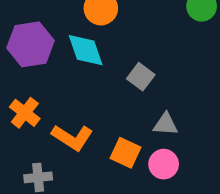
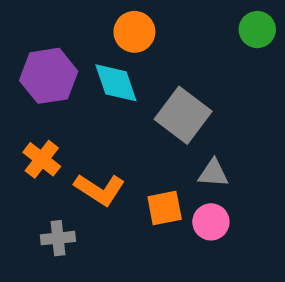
gray square: (141, 77) -> (183, 115), size x1.6
orange square: (126, 153) -> (165, 208), turned -36

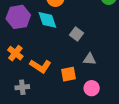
gray square: (183, 115) -> (77, 34), size x0.6
pink circle: (211, 222) -> (92, 88), moved

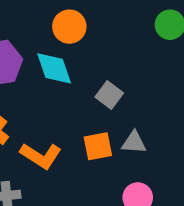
orange square: (69, 74) -> (98, 146), moved

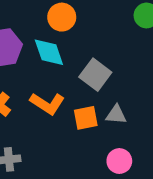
gray square: (109, 95) -> (95, 75), size x1.4
orange L-shape: (41, 156) -> (47, 103), moved

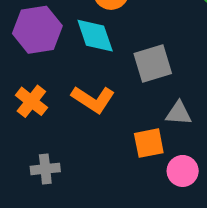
gray square: (95, 75) -> (153, 63), turned 36
orange square: (86, 118) -> (149, 143), moved

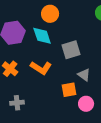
gray triangle: (179, 113) -> (84, 75), turned 32

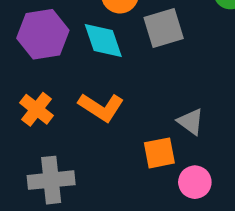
gray square: (71, 50) -> (164, 28), moved
gray cross: (17, 103) -> (51, 180), size x1.5

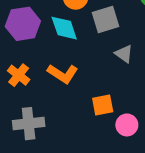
gray triangle: (191, 122) -> (124, 54), moved

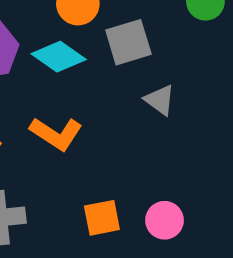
cyan diamond: (64, 28) -> (59, 57), turned -36
orange square: (103, 105) -> (102, 218), moved

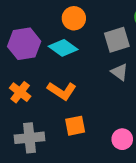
gray square: (128, 42) -> (117, 40), moved
orange square: (102, 218) -> (75, 126), moved

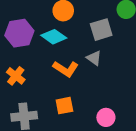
gray triangle: (120, 72) -> (94, 58), moved
orange L-shape: (62, 91) -> (66, 69), moved

